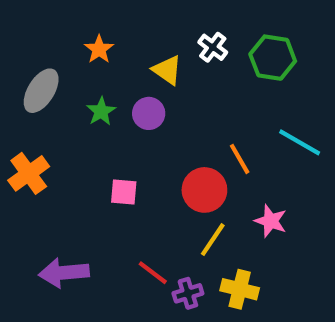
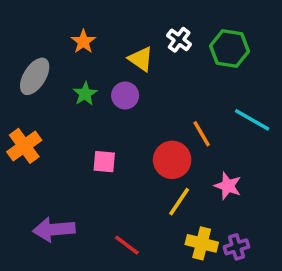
red line: (153, 273) -> (127, 245), moved
purple cross: (188, 293) -> (236, 247), moved

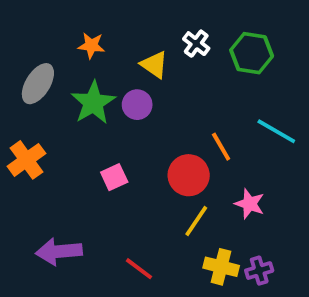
orange star: (83, 42) -> (91, 46), turned -30
green star: (85, 94) -> (93, 103), size x1.6
pink square: (104, 162) -> (114, 177), turned -30

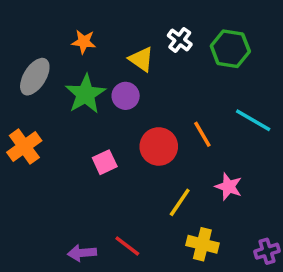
red circle: (189, 175) -> (159, 146), moved
purple arrow: (59, 251) -> (82, 253), moved, size x0.7
purple cross: (259, 271) -> (267, 251), moved

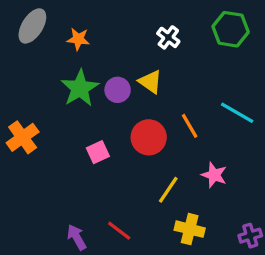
green hexagon: (230, 49) -> (231, 29), moved
yellow triangle: (141, 59) -> (150, 82), moved
gray ellipse: (35, 77) -> (32, 26), moved
purple arrow: (82, 253) -> (77, 237), turned 65

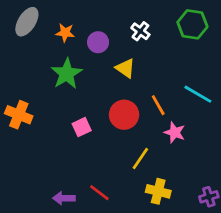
purple circle: (118, 90) -> (98, 42), moved
orange cross: (23, 137) -> (19, 115), turned -32
pink star: (214, 175) -> (175, 132), moved
purple arrow: (77, 237) -> (64, 198), turned -60

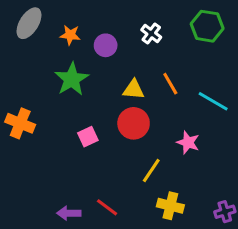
yellow triangle: (125, 68) -> (134, 89), moved, turned -30
orange line: (158, 105) -> (170, 84), moved

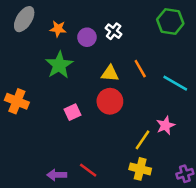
white cross: (151, 34) -> (114, 31), moved
pink star: (188, 142) -> (166, 125), moved, turned 30
yellow line: (151, 170) -> (143, 140), moved

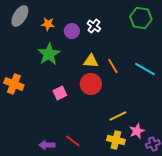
orange line: (140, 69) -> (113, 66), moved
pink star: (166, 125) -> (137, 131), moved
yellow line: (143, 140) -> (118, 116), turned 30

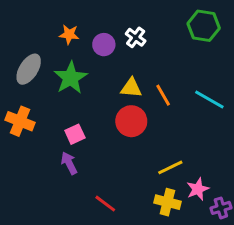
gray ellipse: (20, 16) -> (29, 69), moved
pink square: (60, 93) -> (75, 134), moved
purple arrow: (47, 145) -> (69, 163), moved, turned 63

